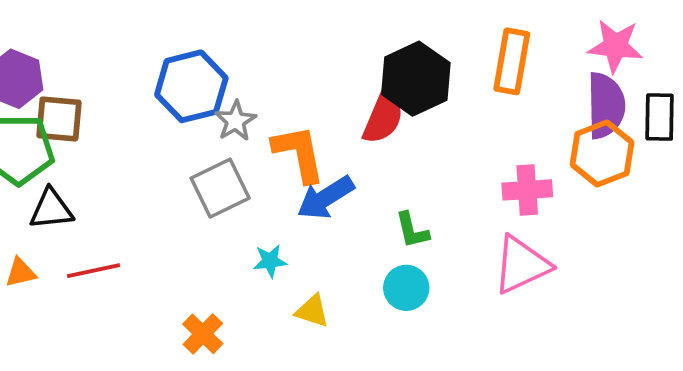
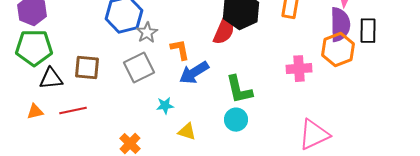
brown square: (59, 119) -> (87, 68), moved
orange L-shape: (299, 154) -> (180, 50), size x0.7
green L-shape: (412, 230) -> (239, 90), size x1.5
pink triangle: (521, 265) -> (314, 135), moved

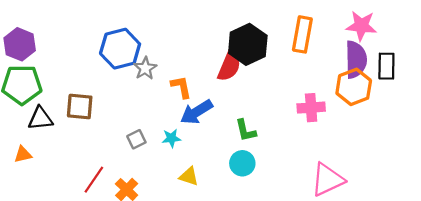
gray square: (139, 68) -> (136, 139), moved, size x0.6
green L-shape: (239, 90) -> (246, 131), size x0.7
cyan star: (165, 106) -> (171, 138), moved
red line: (73, 111) -> (94, 180), moved, turned -44

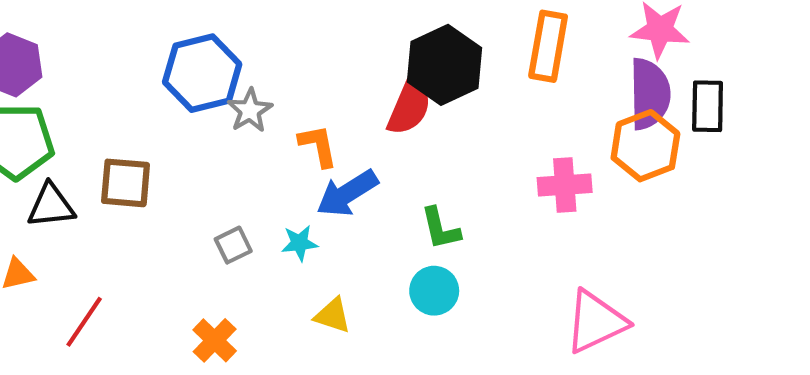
red line: (94, 180) -> (84, 322), moved

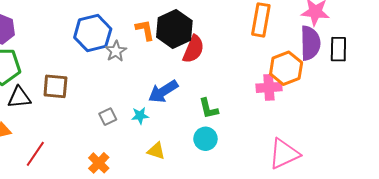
black hexagon: (445, 65) -> (174, 29), moved
orange L-shape: (318, 146) -> (145, 30), moved
orange hexagon: (645, 146) -> (286, 68), moved

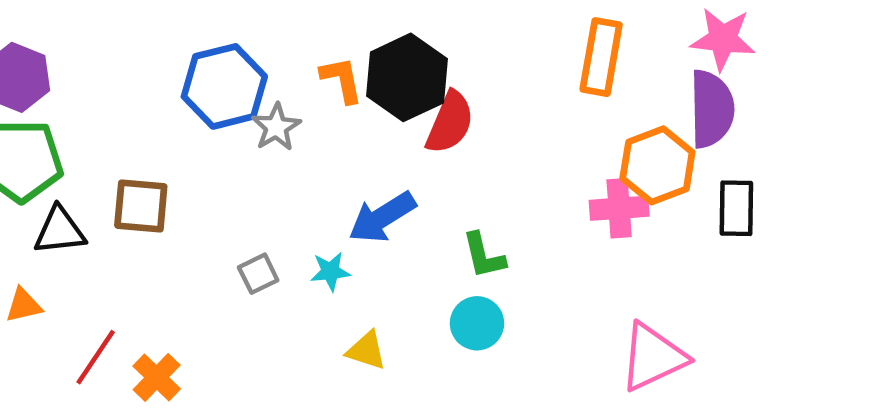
black rectangle: (338, 49) -> (736, 208), moved
orange cross: (99, 163) -> (157, 377), moved

